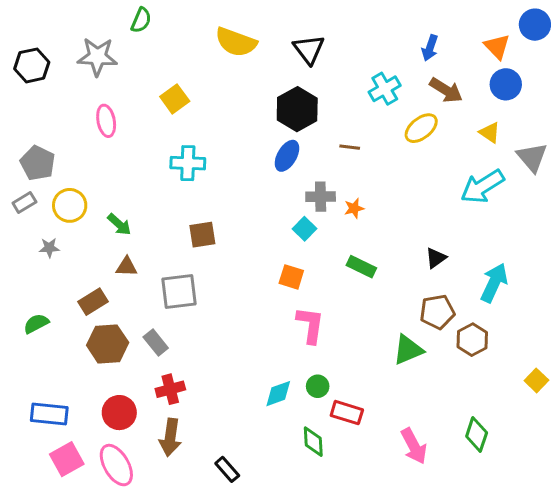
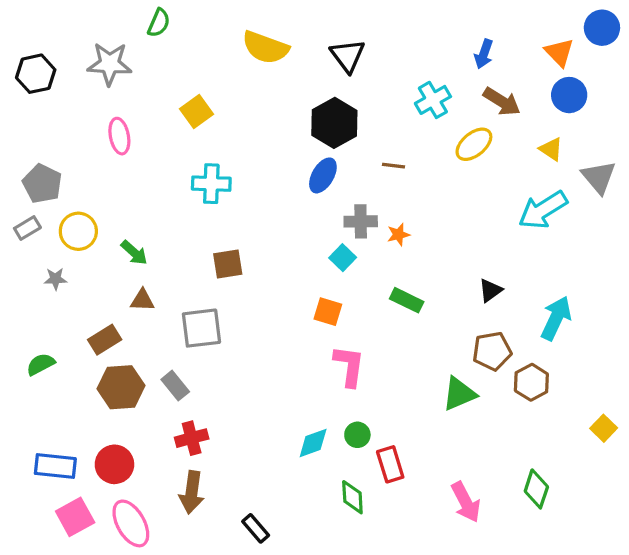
red circle: (119, 413) -> (114, 464), moved
red rectangle: (347, 413) -> (390, 464), turned 56

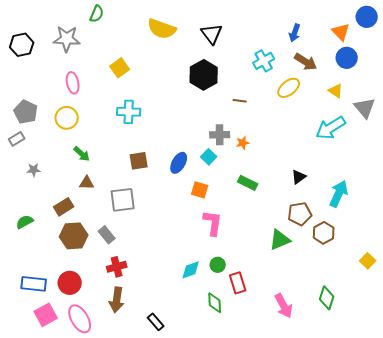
blue ellipse: (323, 175) -> (179, 163), moved
yellow circle: (78, 231) -> (67, 118), moved

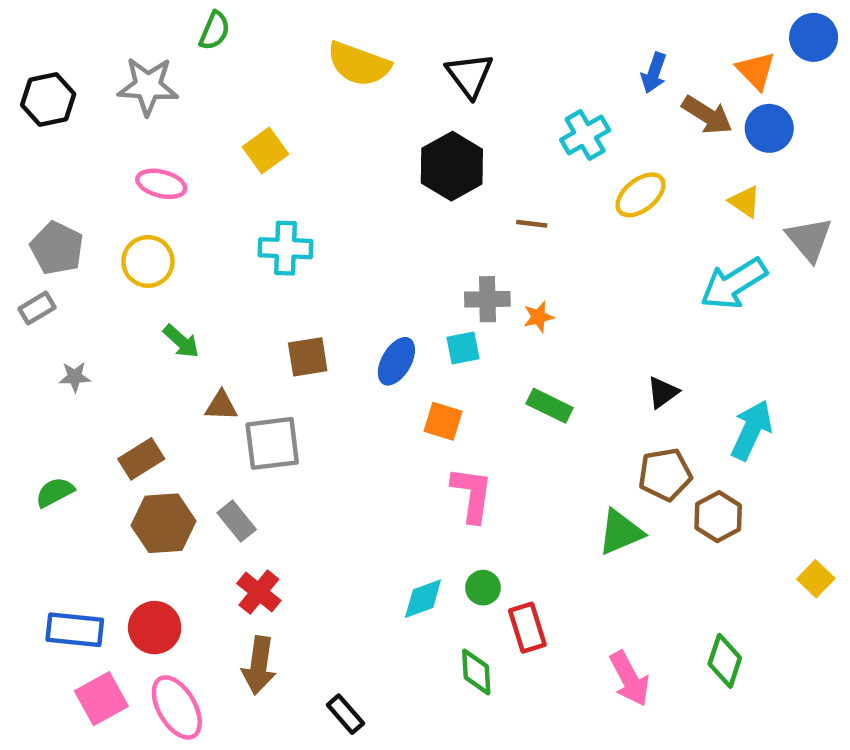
brown arrow: (306, 62) -> (707, 115), moved
pink ellipse: (73, 83) -> (161, 184), turned -65
cyan square: (209, 157) -> (463, 348), turned 35
brown triangle: (87, 183) -> (221, 406), moved
red cross: (117, 267) -> (259, 592), turned -36

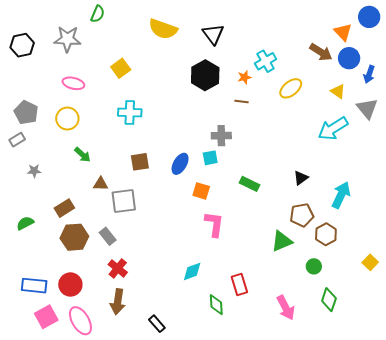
blue arrow: (654, 73) -> (369, 74), moved
orange star: (538, 317) -> (244, 77), moved
green circle: (483, 588) -> (314, 266), moved

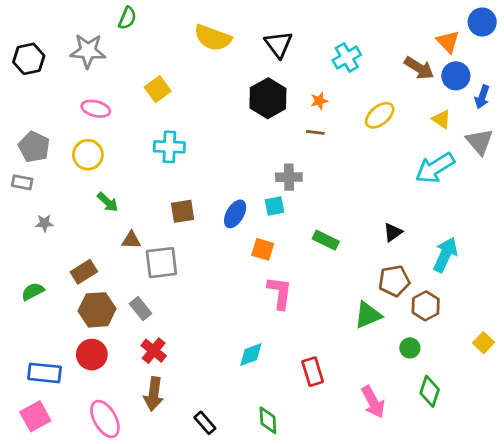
cyan cross: (266, 61) -> (347, 57), moved
gray rectangle: (17, 140) -> (22, 182), turned 42
red circle: (70, 285) -> (92, 355), moved
green diamond: (216, 305) -> (268, 420), moved
pink square: (46, 317) -> (35, 416), moved

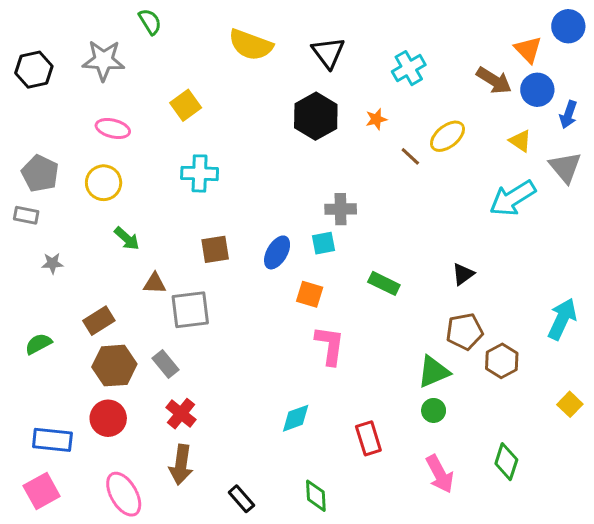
green semicircle: (127, 18) -> (150, 22), turned -55
brown line: (315, 132) -> (410, 156), moved, turned 36
cyan arrow: (445, 255) -> (562, 319), moved
green circle: (410, 348) -> (434, 410), moved

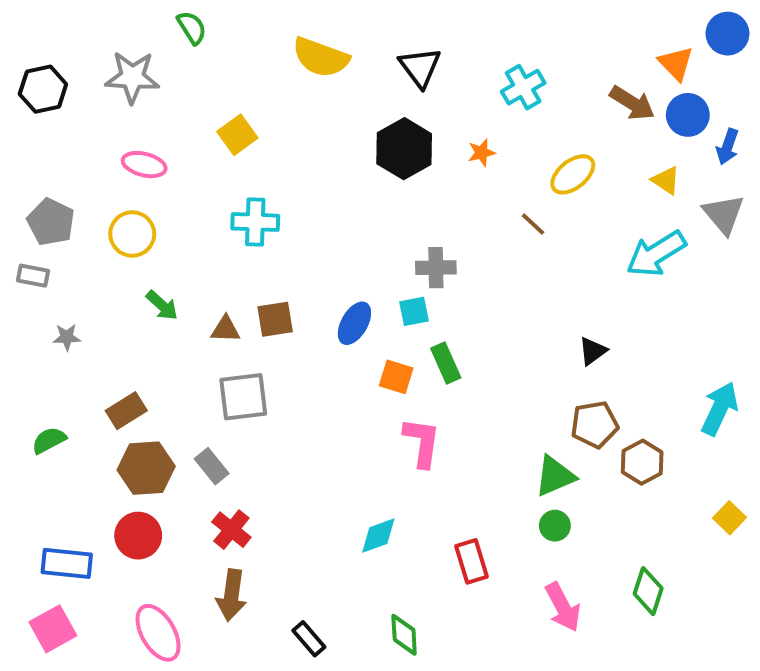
brown line: (410, 156) -> (533, 224), moved
brown triangle: (155, 283) -> (225, 329), moved
green rectangle: (384, 283) -> (446, 363), moved, turned 40

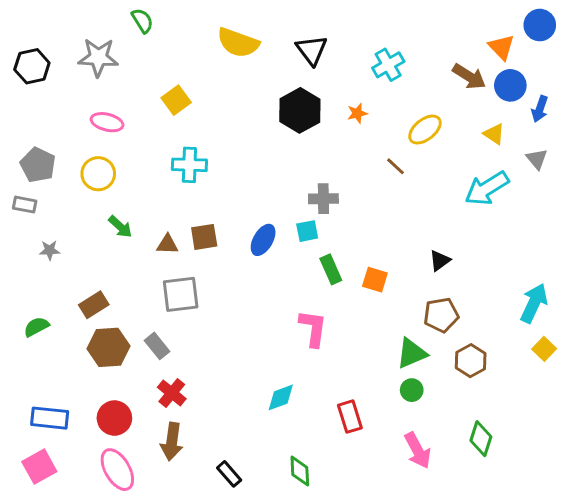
gray triangle: (724, 214) -> (537, 159), size x0.7
orange square: (396, 377) -> (375, 280), moved
brown hexagon: (642, 462) -> (471, 361), moved
yellow square: (729, 518) -> (544, 349), moved
red circle: (138, 536) -> (114, 418), moved

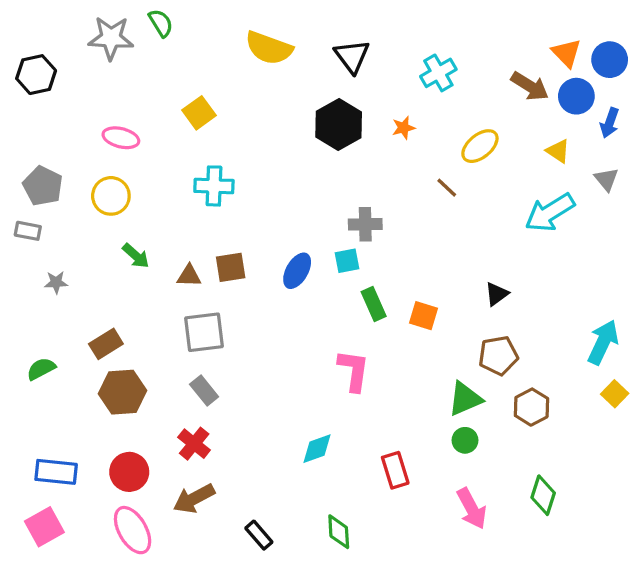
blue circle: (540, 25) -> (610, 60), moved
gray star: (98, 57) -> (111, 38), moved
gray rectangle: (157, 346) -> (204, 390), moved
brown arrow: (172, 442) -> (194, 498), turned 54

